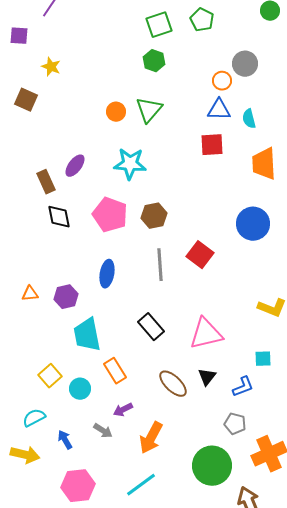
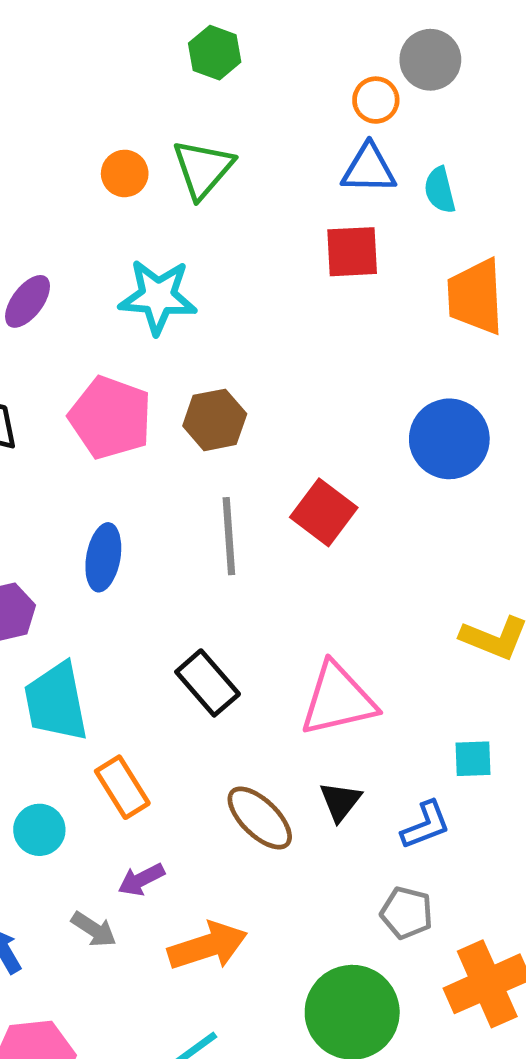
orange arrow: (151, 438) -> (208, 946), turned -136

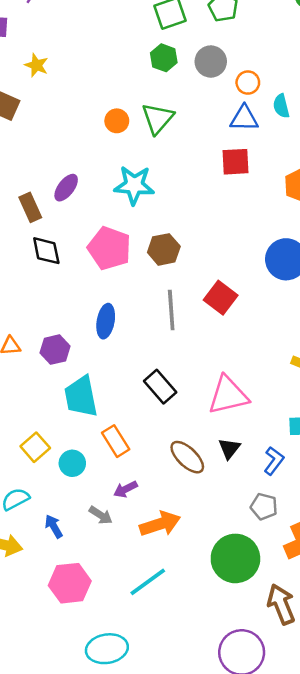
gray circle: (430, 60) -> (211, 62), moved
cyan semicircle: (440, 190) -> (281, 106), moved
blue L-shape: (426, 825) -> (274, 461), turned -32

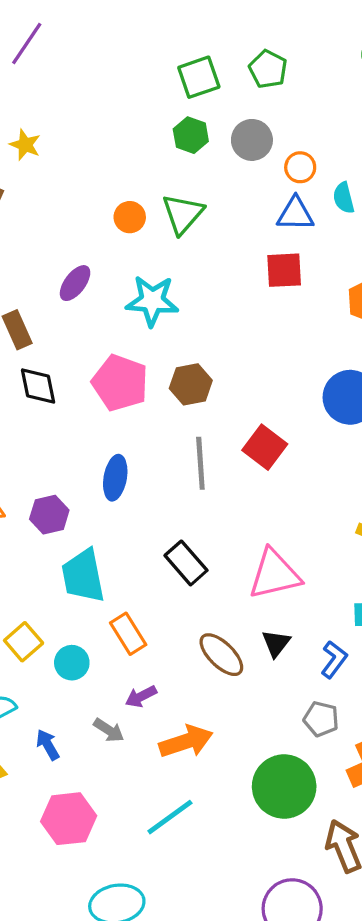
purple ellipse: (66, 188) -> (75, 283), moved

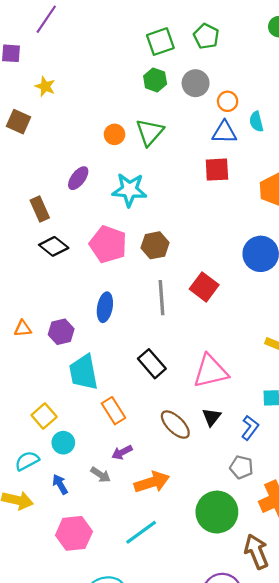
black diamond: (38, 386) -> (54, 246), turned -40
cyan circle: (72, 663) -> (63, 443), moved

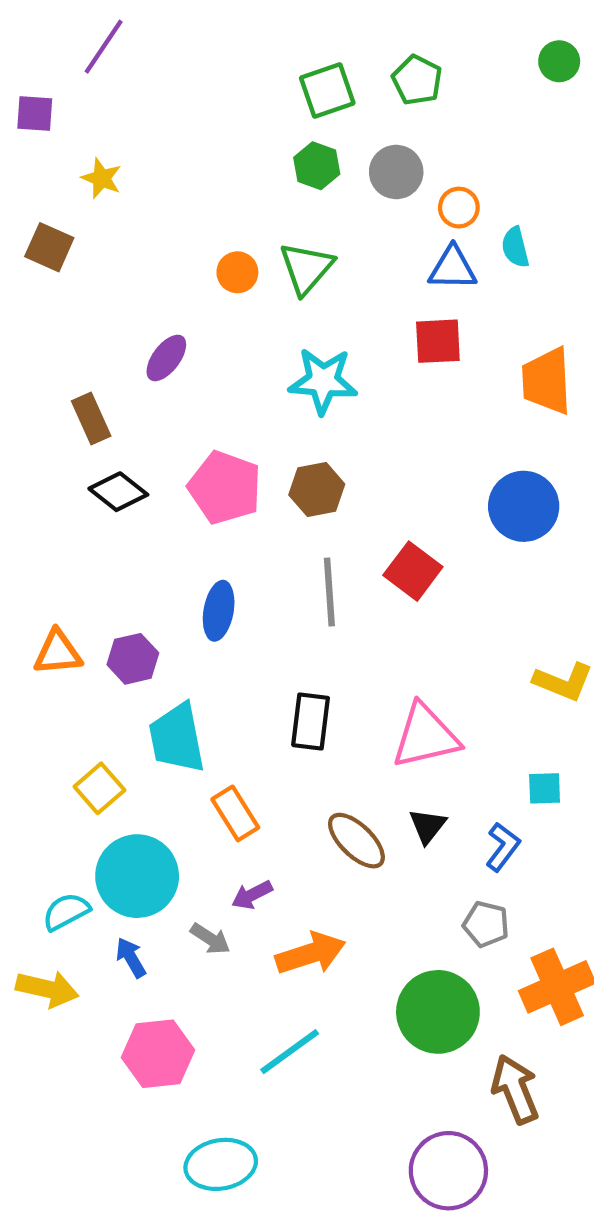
cyan star: (129, 190) -> (323, 381), moved
orange triangle: (23, 329) -> (58, 653), size x1.4
black rectangle: (152, 364) -> (311, 721), turned 48
yellow square: (44, 416) -> (99, 788), moved
cyan circle: (63, 443) -> (137, 876), size x1.8

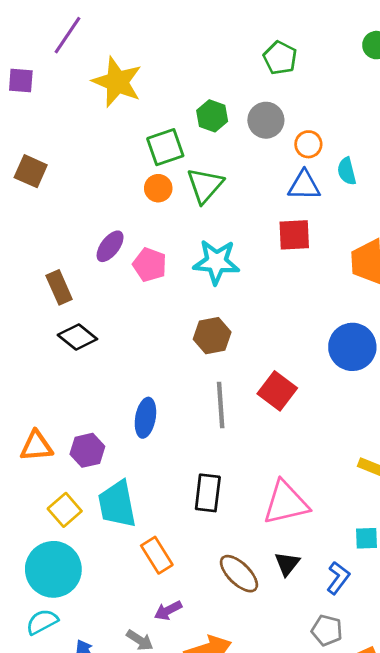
green square: (327, 91) -> (165, 147), moved
yellow star: (102, 178) -> (117, 82), moved, size x1.8
pink pentagon: (225, 487) -> (150, 265), moved, size x0.7
yellow square: (99, 788) -> (65, 510), moved
cyan circle: (137, 876) -> (53, 569), moved

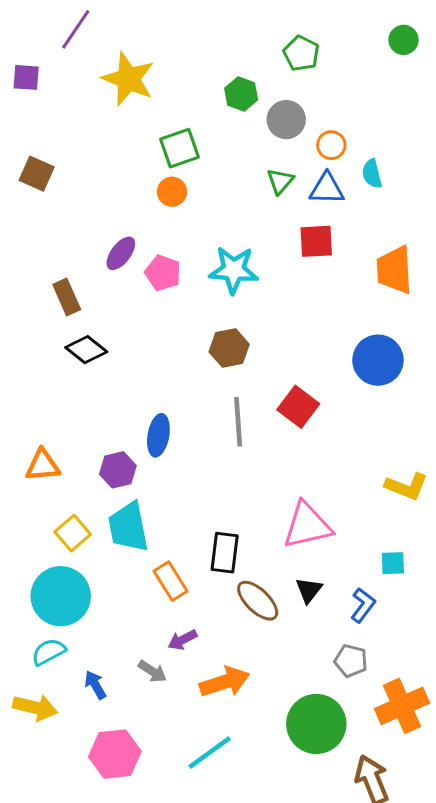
green hexagon: (212, 116) -> (241, 94), moved
green triangle: (205, 185) -> (280, 181), moved, size x0.7
purple hexagon: (87, 450) -> (118, 470), moved
black rectangle: (208, 493) -> (225, 553), moved

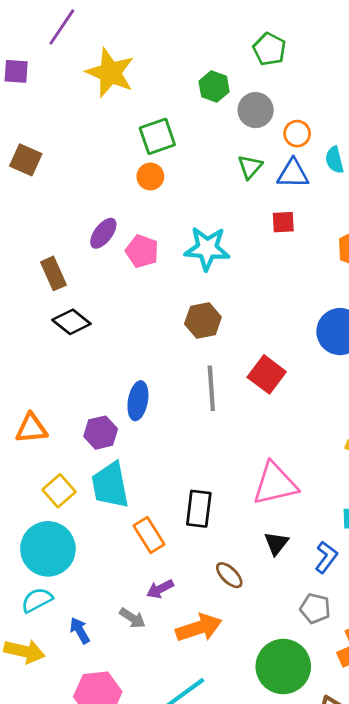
red square: (316, 241) -> (283, 222), size x0.7
brown ellipse: (258, 601) -> (229, 575), moved, size x0.7

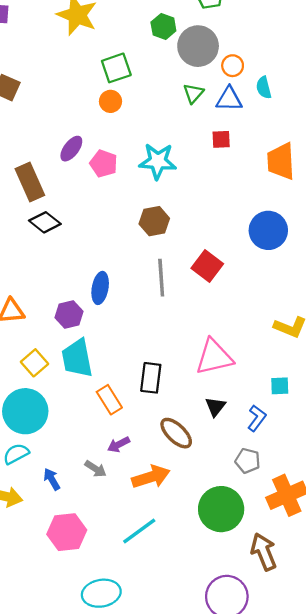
gray circle: (256, 110) -> (198, 46), size x1.4
brown rectangle: (53, 273) -> (30, 182), size x1.4
brown ellipse: (229, 575) -> (176, 433), size x1.4

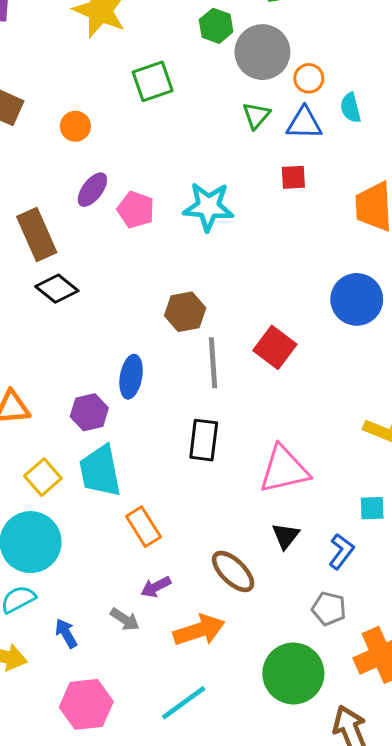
orange circle: (110, 101) -> (75, 126), moved
brown hexagon: (154, 221) -> (185, 312), moved
black rectangle: (151, 378) -> (204, 440), moved

